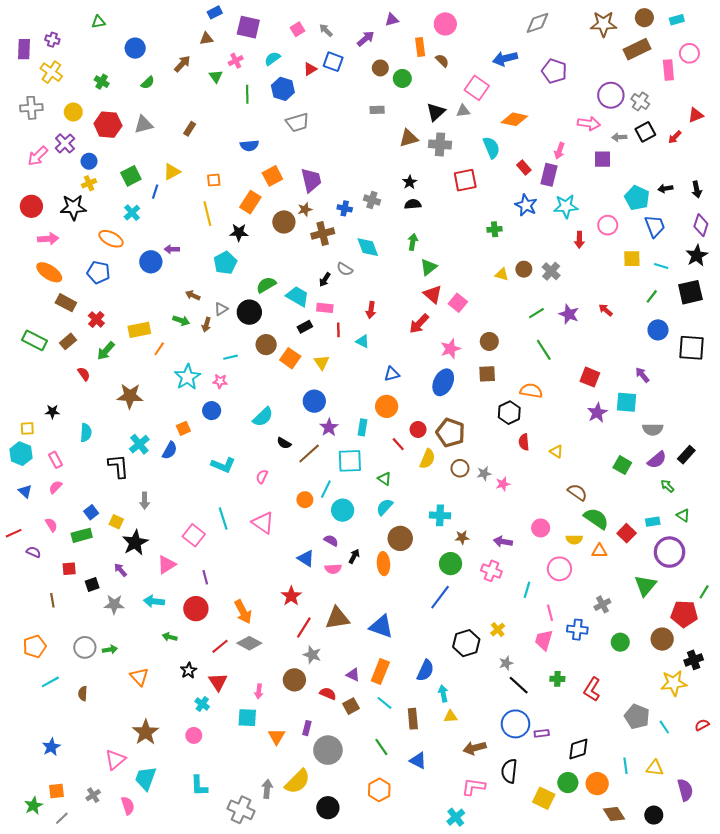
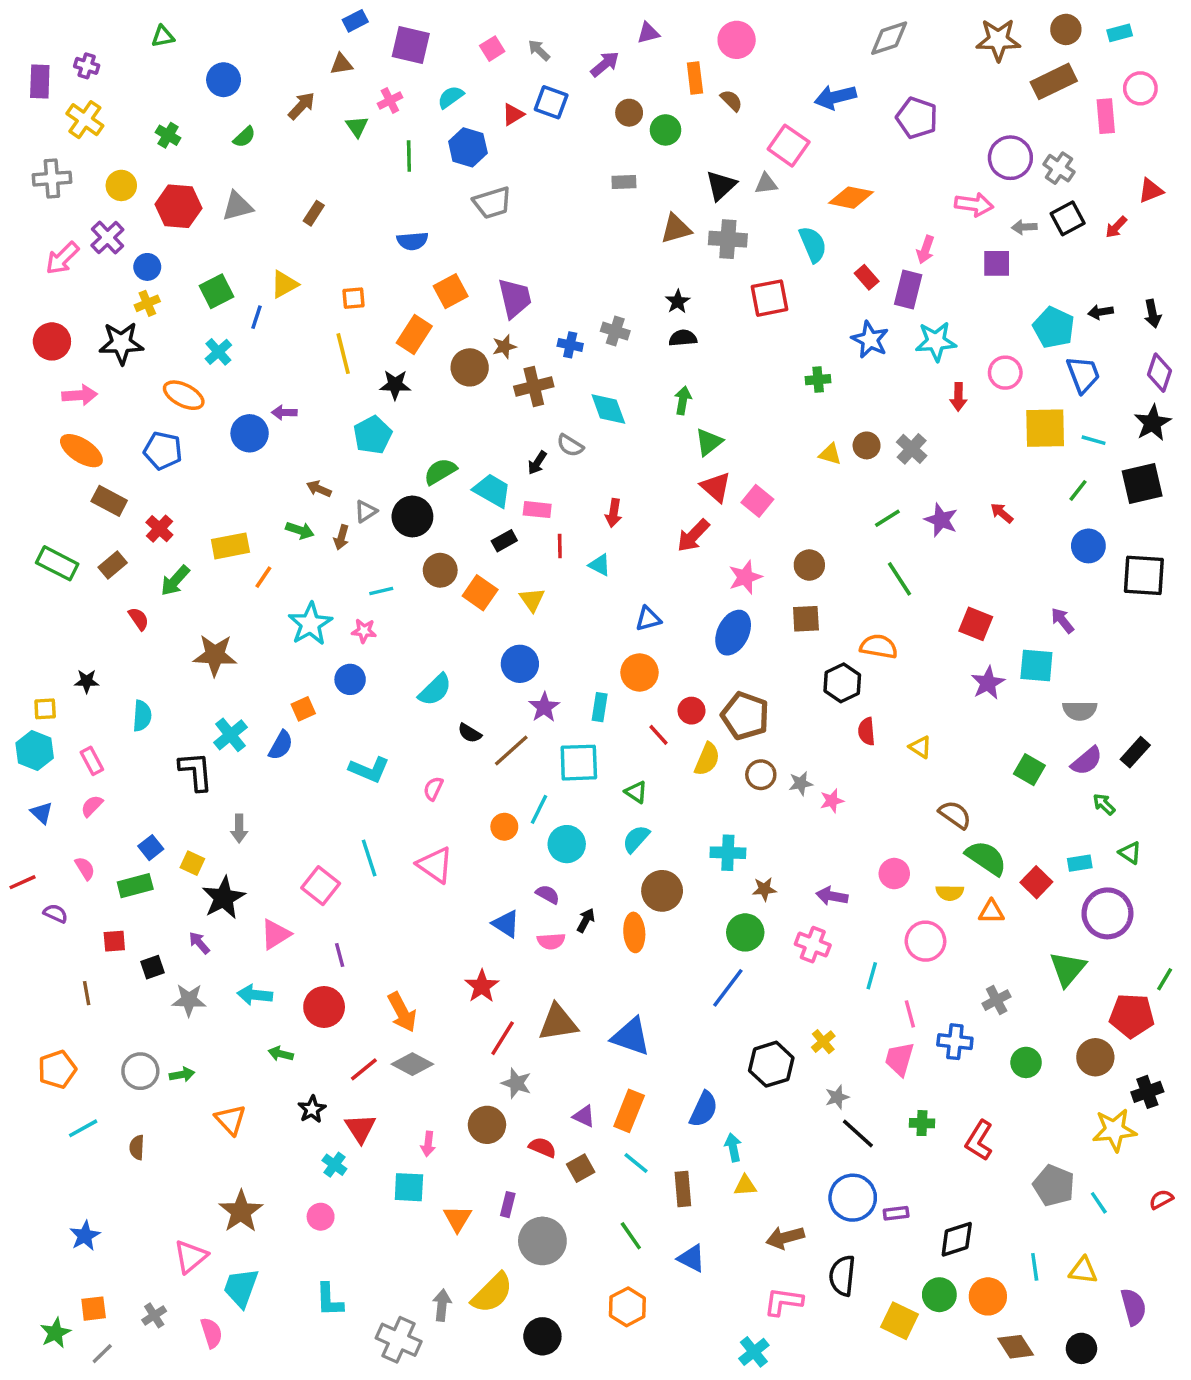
yellow square: (632, 259) -> (1045, 428), size x1.5

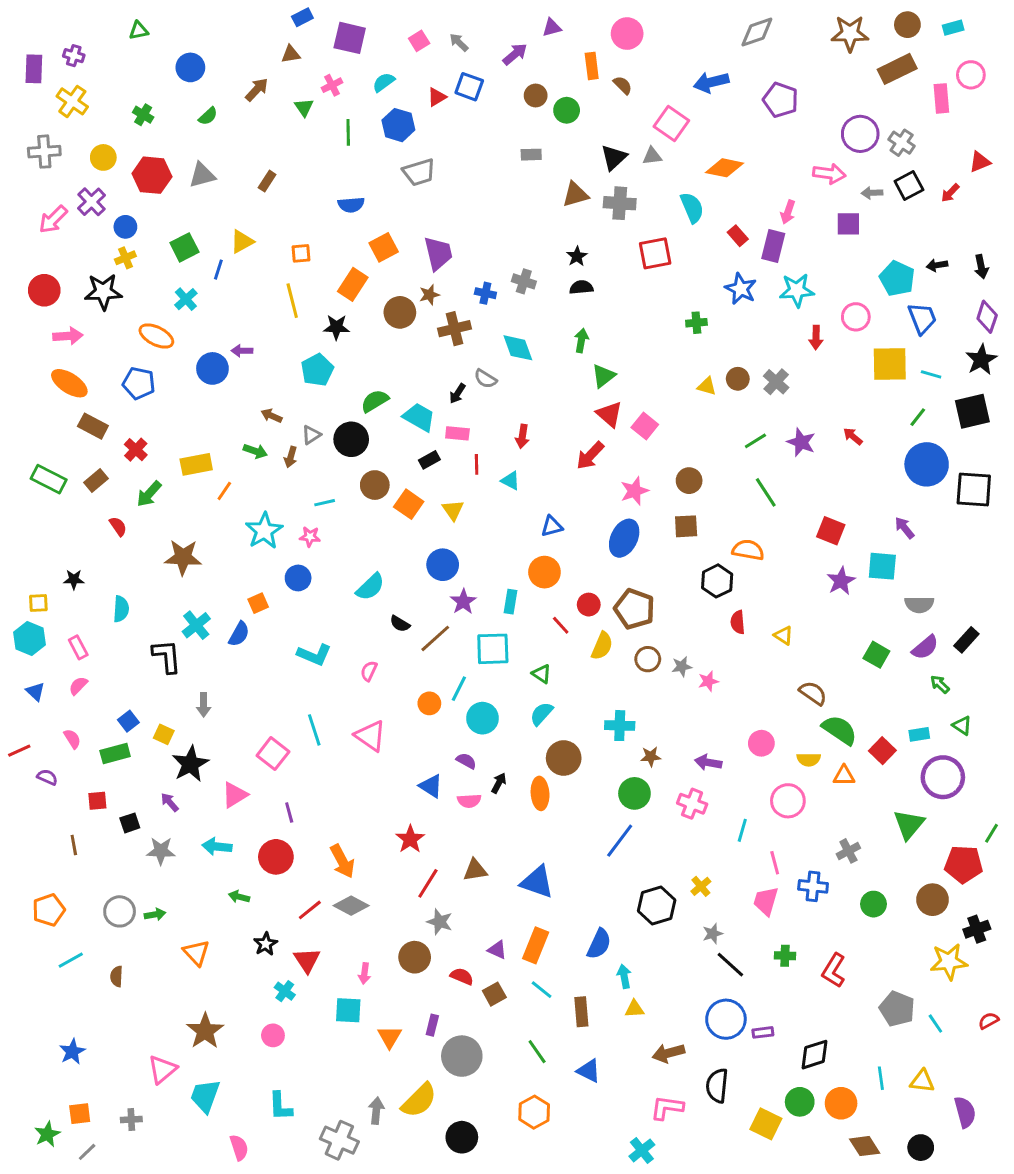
blue circle: (1088, 546) -> (927, 464), size x1.5
brown triangle: (558, 1023) -> (475, 870), size x0.7
gray cross: (154, 1315) -> (131, 1119), turned 30
pink semicircle: (211, 1333) -> (239, 1148), moved

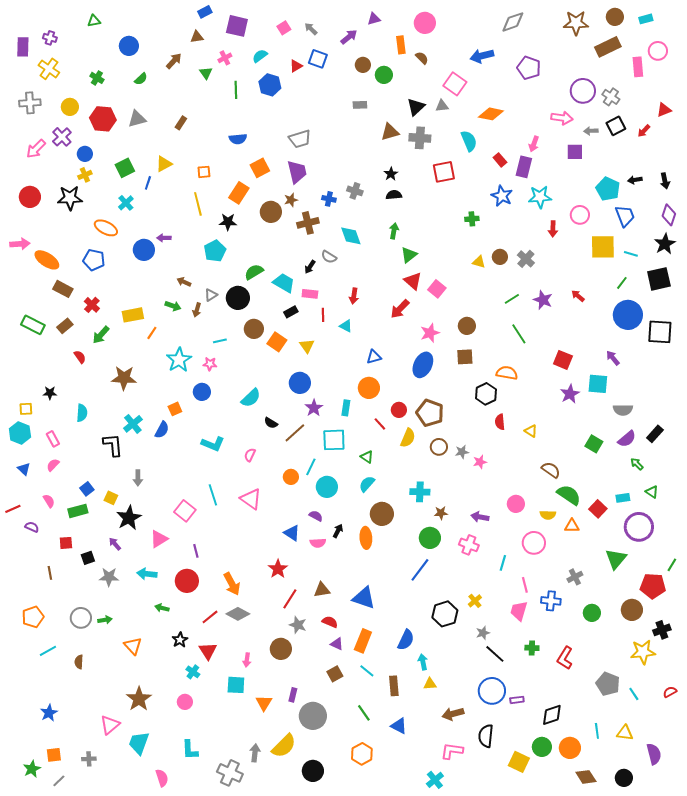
gray trapezoid: (419, 172) -> (300, 139), moved
pink arrow: (68, 336) -> (20, 244), moved
red semicircle: (462, 976) -> (330, 622), moved

